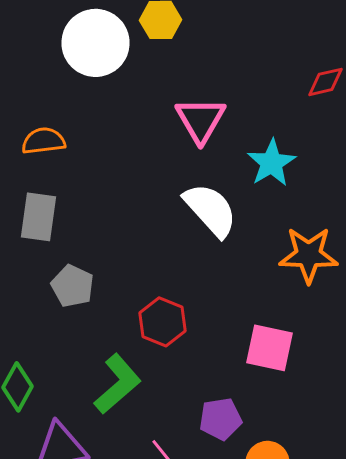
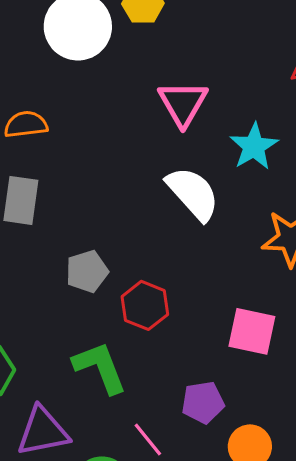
gray pentagon: (72, 286) -> (87, 271), moved, turned 30
green L-shape: (118, 384) -> (100, 367), turned -70

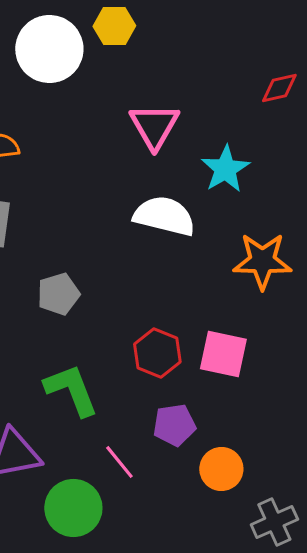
white semicircle: (193, 193) -> (164, 216), turned -34
red hexagon: (145, 305) -> (157, 353), moved

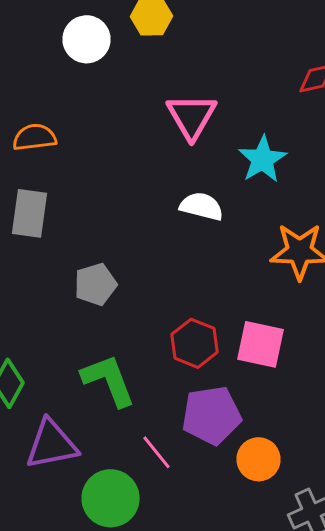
white circle: (49, 49) -> (86, 39), size x0.7
white semicircle: (164, 216) -> (202, 206), size x0.7
purple pentagon: (174, 425) -> (212, 415), size x1.4

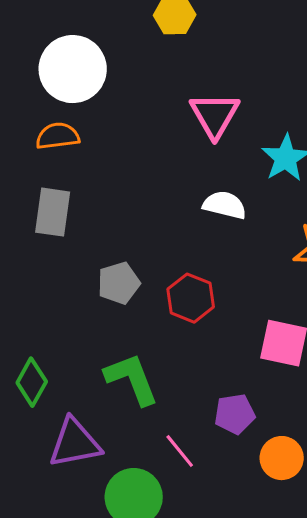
white circle: (86, 39) -> (73, 69), moved, size x1.4
red hexagon: (194, 343) -> (191, 298), moved
purple pentagon: (212, 415) -> (235, 414), size x0.7

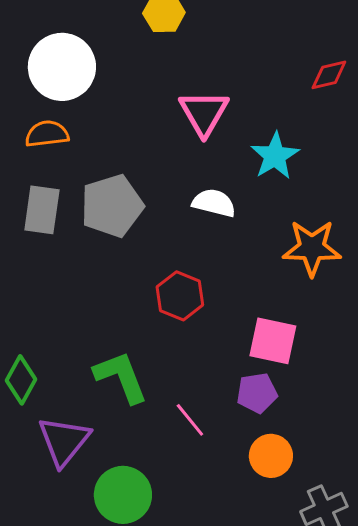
gray pentagon: (119, 283) -> (112, 206), moved, size x1.5
purple pentagon: (235, 414) -> (257, 393), moved
purple triangle: (75, 443) -> (64, 441), turned -40
pink line: (180, 451) -> (190, 420), moved

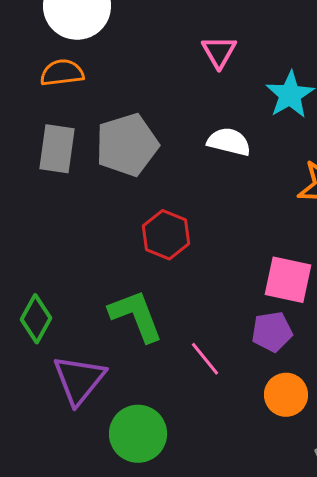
pink triangle: (204, 113) -> (219, 52), size x0.7
red hexagon: (180, 296) -> (166, 235), moved

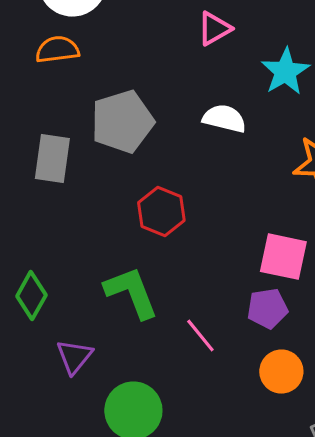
pink triangle: (219, 52) -> (214, 29), turned 30
gray rectangle: (57, 149) -> (52, 159), moved
purple triangle: (79, 380) -> (74, 357), size x0.7

